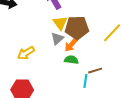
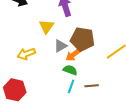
yellow triangle: (60, 23) -> (46, 27), moved
cyan line: (85, 81) -> (71, 86), moved

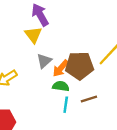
yellow triangle: (46, 27) -> (33, 35), moved
brown pentagon: (82, 39) -> (79, 66), moved

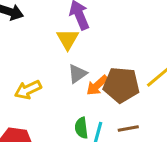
green semicircle: (61, 86) -> (81, 128), moved, turned -112

